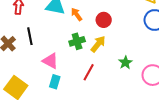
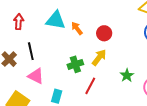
green cross: (77, 41) -> (75, 64), moved
pink triangle: (50, 61) -> (36, 76), moved

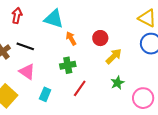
orange arrow: (77, 28) -> (71, 38), moved
black line: (31, 51) -> (25, 46), turned -66
yellow arrow: (99, 57) -> (114, 56), moved

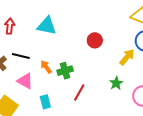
orange arrow: (71, 38) -> (46, 67), moved
yellow arrow: (114, 56) -> (127, 57), moved
cyan rectangle: (45, 94) -> (45, 102), turned -32

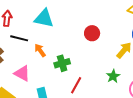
black line: (21, 56) -> (19, 38), moved
orange arrow: (46, 67) -> (40, 50), moved

